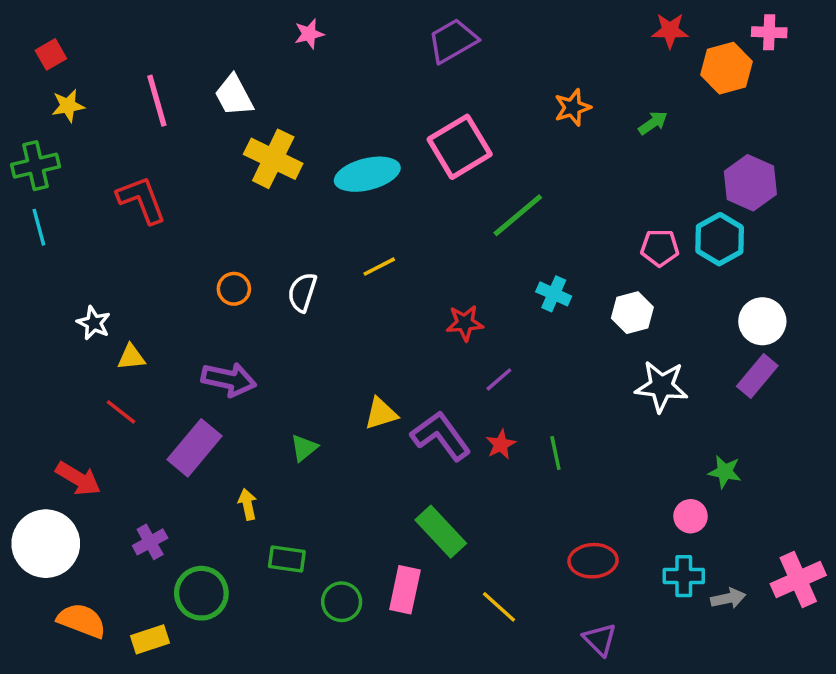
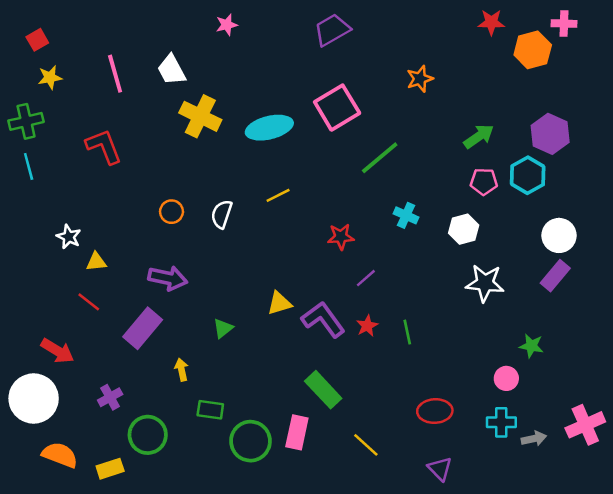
green arrow: (653, 123) -> (479, 136), moved, size x1.4
green circle: (342, 602) -> (250, 441), size x1.4

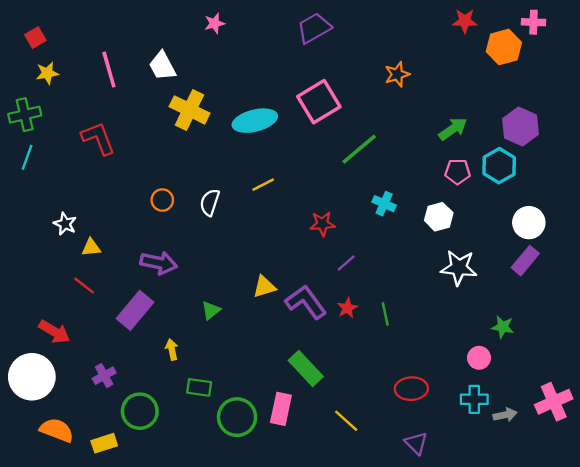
cyan line: (29, 166) -> (27, 157), turned 35

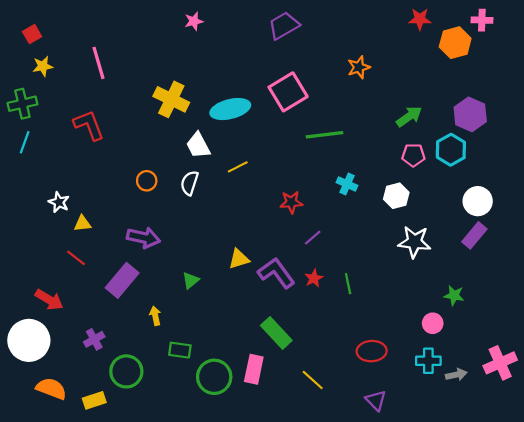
white trapezoid: (162, 66) -> (198, 145), moved
green line: (359, 149) -> (324, 135), turned 33

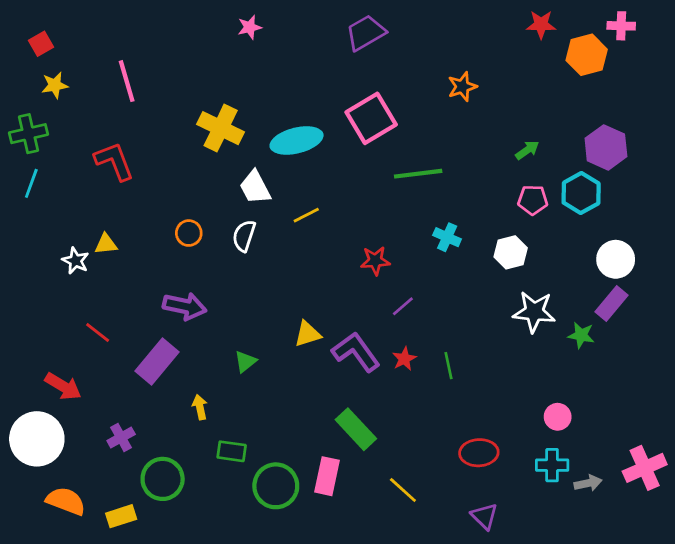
green arrow: (409, 117) -> (527, 150), size x0.7
yellow triangle: (82, 224) -> (106, 244), moved
green star: (454, 295) -> (581, 335), moved

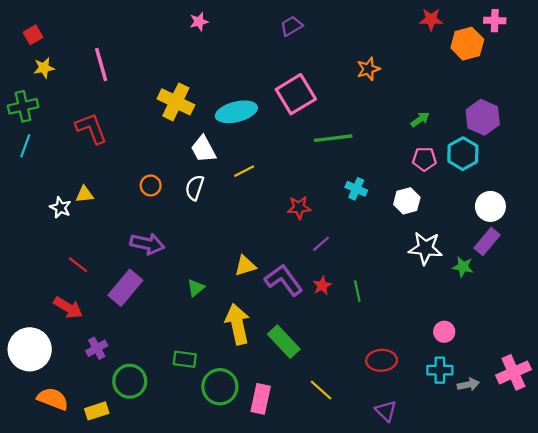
purple trapezoid: (366, 33) -> (291, 26), size x0.7
red arrow: (63, 386) -> (68, 308), moved
yellow arrow: (200, 407) -> (237, 324), moved, size x2.0
pink rectangle: (327, 476) -> (261, 399), moved

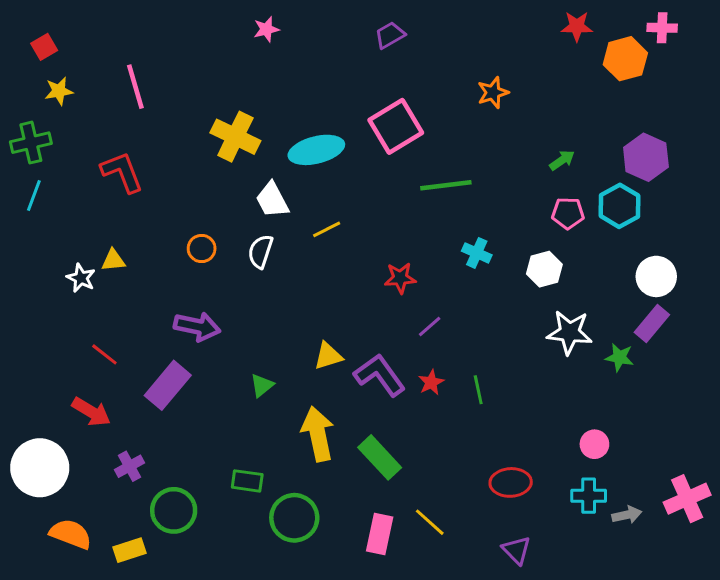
pink rectangle: (261, 399) -> (380, 534), moved

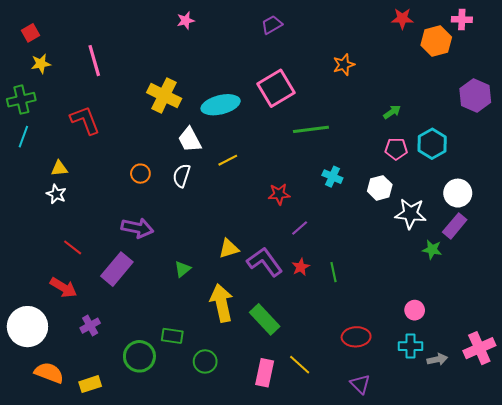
purple hexagon: (646, 157) -> (475, 95), moved
yellow triangle: (113, 260) -> (59, 168), moved
white star: (569, 332) -> (411, 214), moved
green circle: (174, 510) -> (139, 356), moved
green circle: (294, 518) -> (205, 361), size x0.7

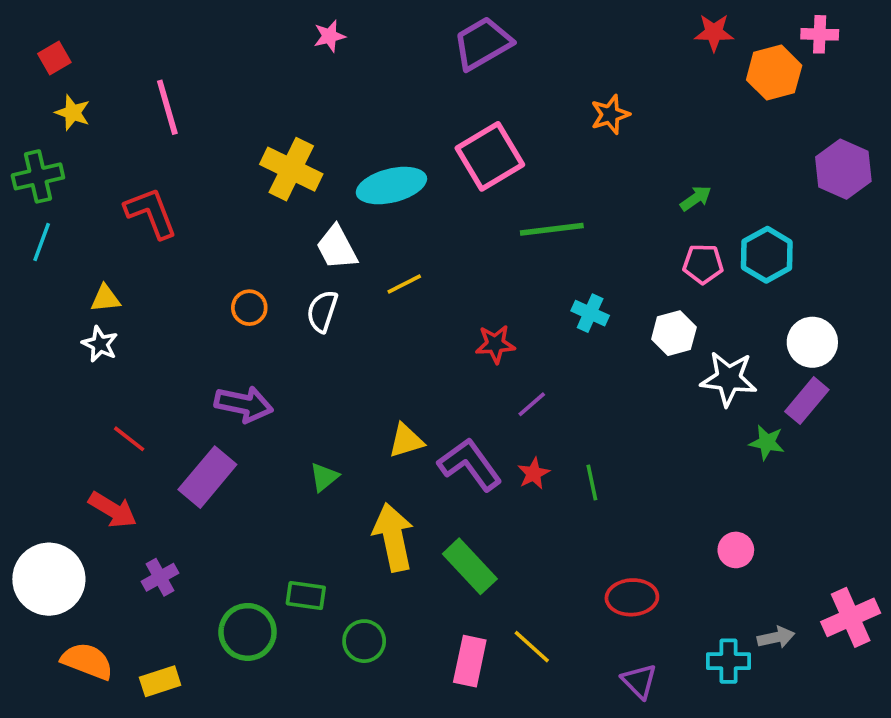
purple trapezoid: (272, 25) -> (483, 43), size x1.6
yellow star: (41, 64) -> (73, 113), turned 30
cyan cross: (411, 346) -> (729, 661), moved

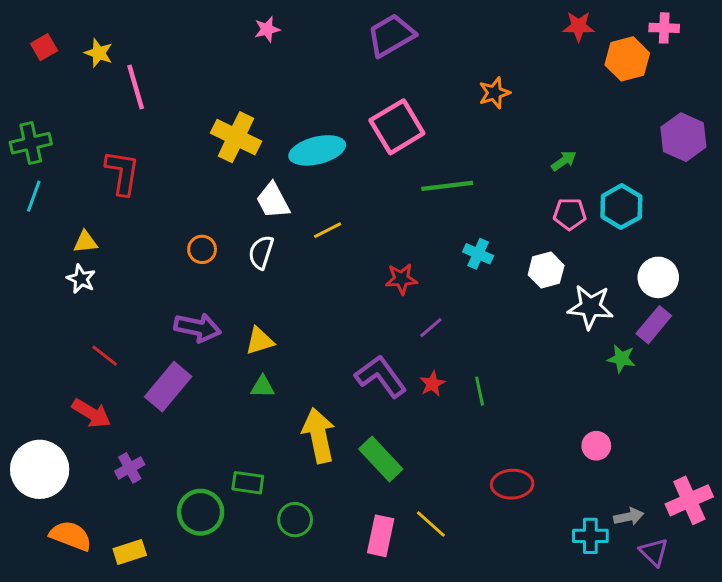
yellow star: (73, 113) -> (99, 53), moved
red L-shape: (151, 213) -> (122, 173), turned 30
yellow triangle: (406, 441) -> (260, 341), moved
green triangle: (324, 477) -> (263, 387), turned 40
purple triangle: (639, 681) -> (654, 552), moved

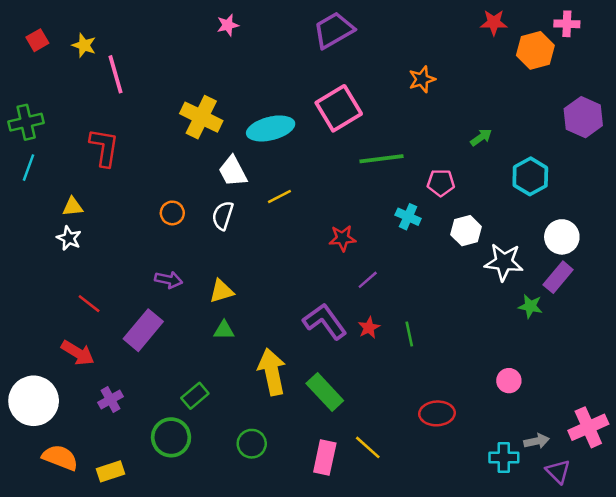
pink pentagon: (570, 214) -> (441, 183), moved
purple arrow: (198, 328) -> (168, 280), size x0.7
green rectangle: (248, 483) -> (195, 396), moved, turned -48

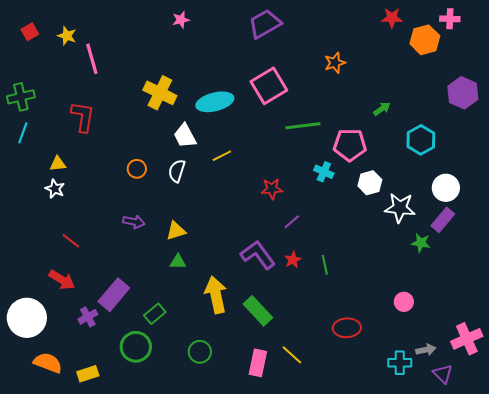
pink pentagon: (441, 183) -> (350, 145), size x1.5
purple rectangle: (143, 330) -> (114, 295), moved

